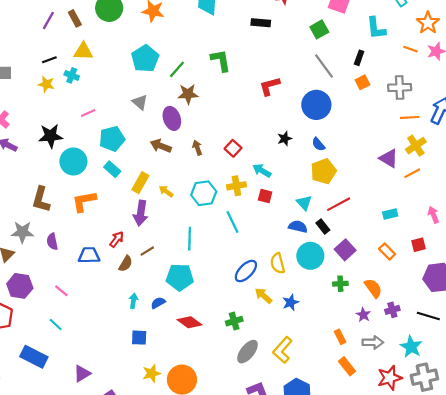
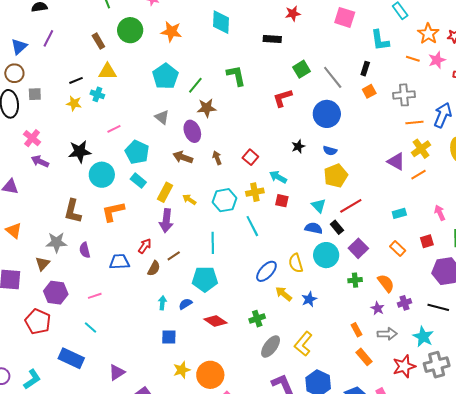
purple line: (48, 20) -> (48, 38), moved
green square: (319, 29) -> (302, 69), moved
cyan pentagon: (112, 139) -> (137, 152), turned -30
blue semicircle: (318, 144) -> (330, 151), turned -32
pink line: (61, 291) -> (95, 296), turned -56

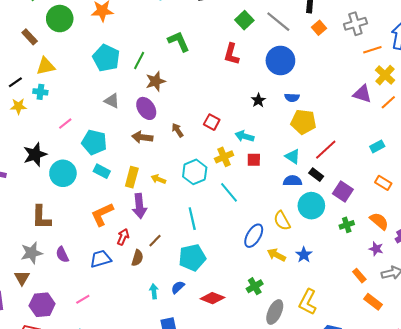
red L-shape: (283, 98) -> (231, 54), turned -45
yellow pentagon: (336, 176) -> (303, 122), turned -30
orange L-shape: (113, 212) -> (102, 214), moved

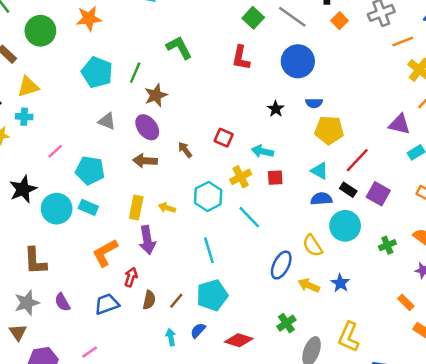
purple triangle: (362, 94) -> (400, 124), moved
cyan rectangle: (102, 171) -> (88, 207), moved
purple square: (343, 191) -> (378, 194), moved
brown line: (155, 241) -> (176, 301), moved

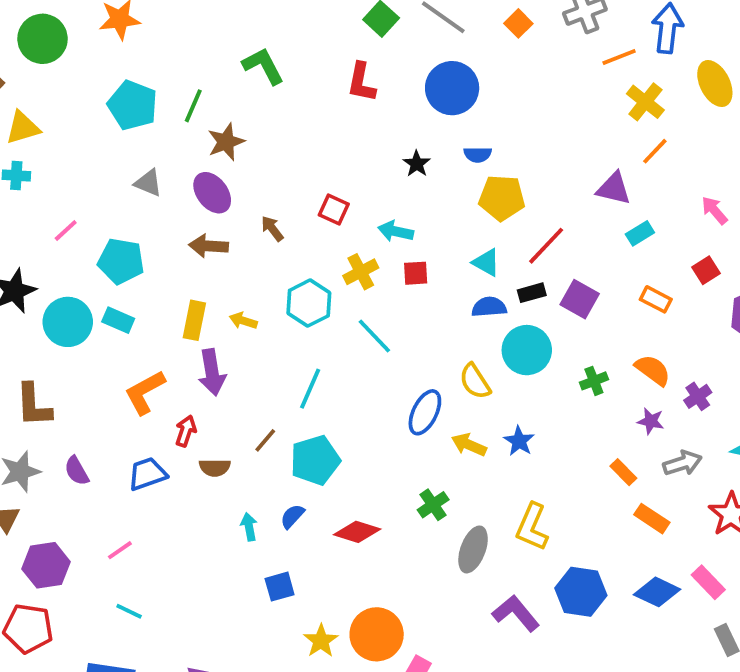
black rectangle: (348, 190) -> (532, 293), turned -49
cyan line: (209, 250) -> (310, 389), turned 40
brown semicircle: (149, 300) -> (215, 468), turned 78
brown line: (176, 301) -> (265, 440), moved

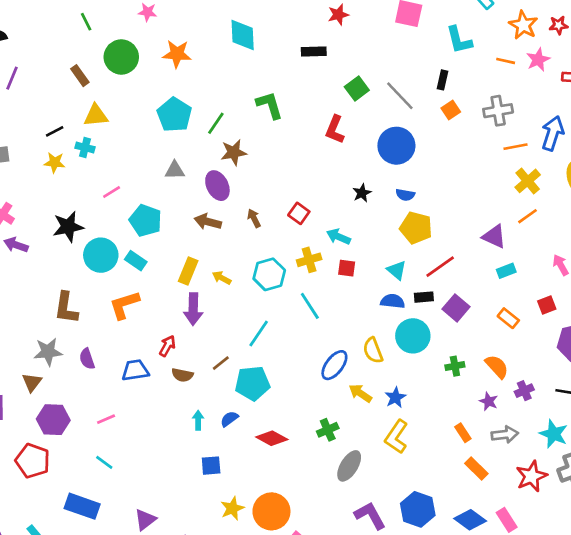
gray triangle: (148, 183) -> (175, 170), turned -35
orange L-shape: (145, 392) -> (124, 305), moved
yellow L-shape: (532, 527) -> (396, 437), moved

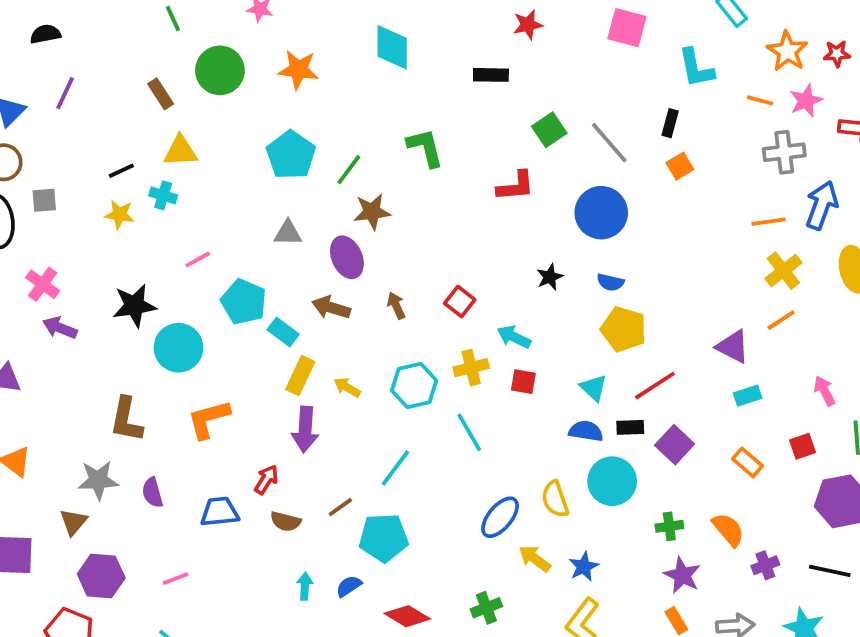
gray cross: (498, 111) -> (784, 152), moved
red L-shape: (335, 130) -> (516, 186), turned -120
cyan rectangle: (136, 261) -> (283, 332), moved
purple star: (489, 401) -> (682, 575), moved, size x1.4

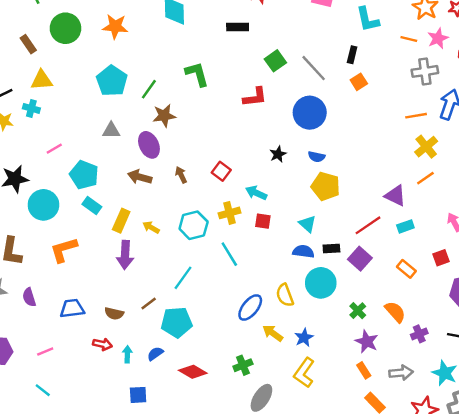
cyan rectangle: (283, 332) -> (92, 206), moved
red line: (655, 386) -> (368, 225), moved
red arrow: (266, 480) -> (103, 344), moved, turned 72
green cross: (669, 526) -> (358, 311), turned -35

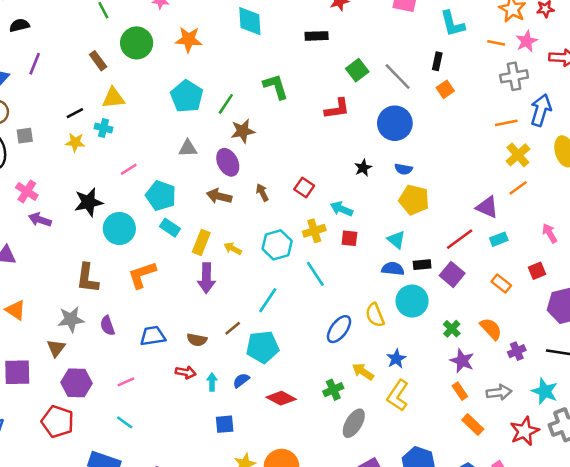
yellow arrow: (273, 333) -> (363, 372), moved

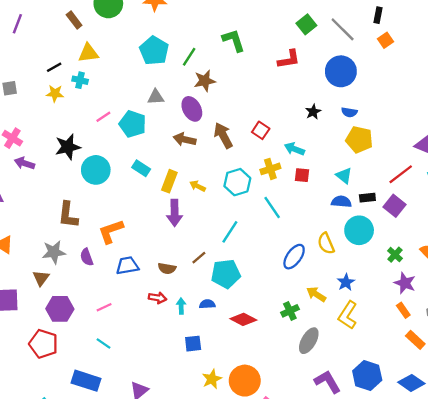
brown arrow: (262, 192) -> (223, 135), size x1.6
cyan pentagon: (161, 196) -> (133, 124), moved
orange L-shape: (142, 275) -> (111, 231), moved
blue semicircle: (241, 380) -> (207, 304), turned 35

